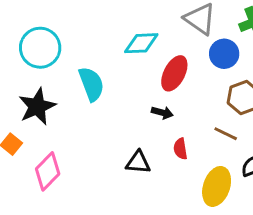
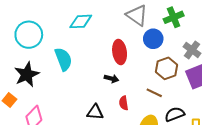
cyan diamond: (141, 43) -> (81, 21), moved
red ellipse: (174, 73) -> (120, 52), turned -35

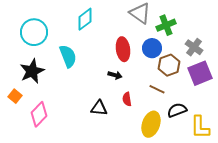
green cross: (174, 17) -> (166, 25), moved
cyan diamond: (81, 21) -> (85, 19), turned -35
blue circle: (153, 39) -> (152, 48), moved

